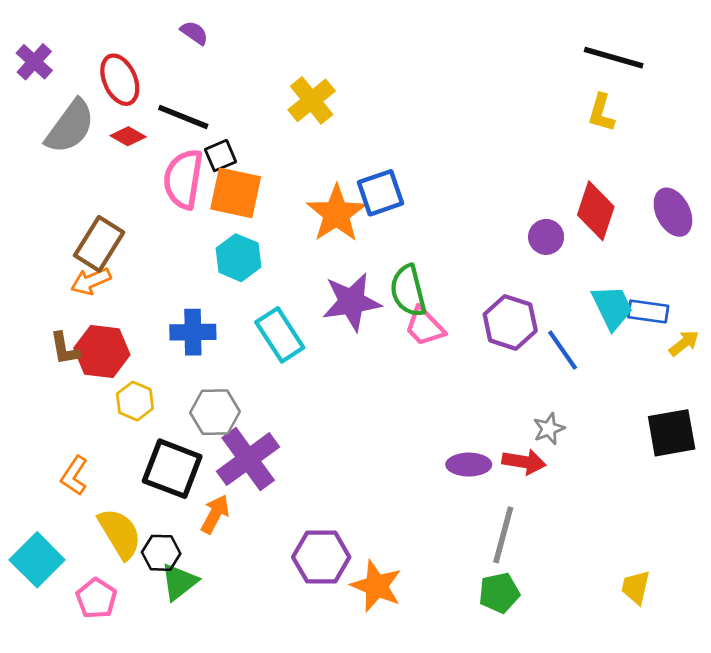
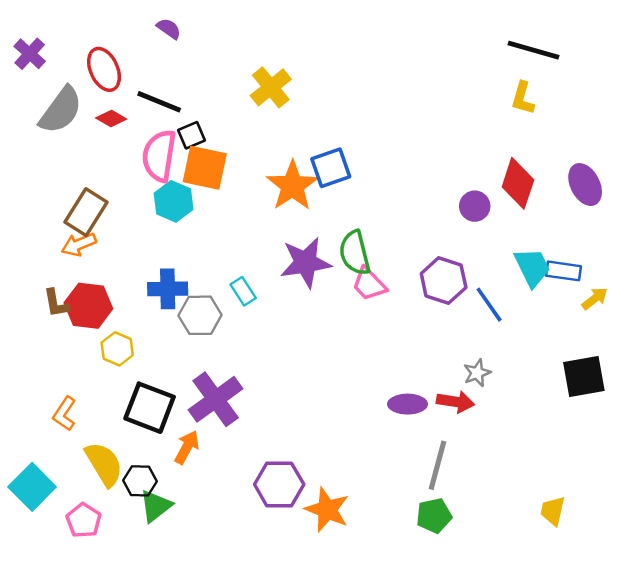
cyan hexagon: (238, 258) -> (174, 201), moved
cyan rectangle: (280, 335) -> (243, 291), size x0.6
gray hexagon: (215, 412) -> (200, 315), moved

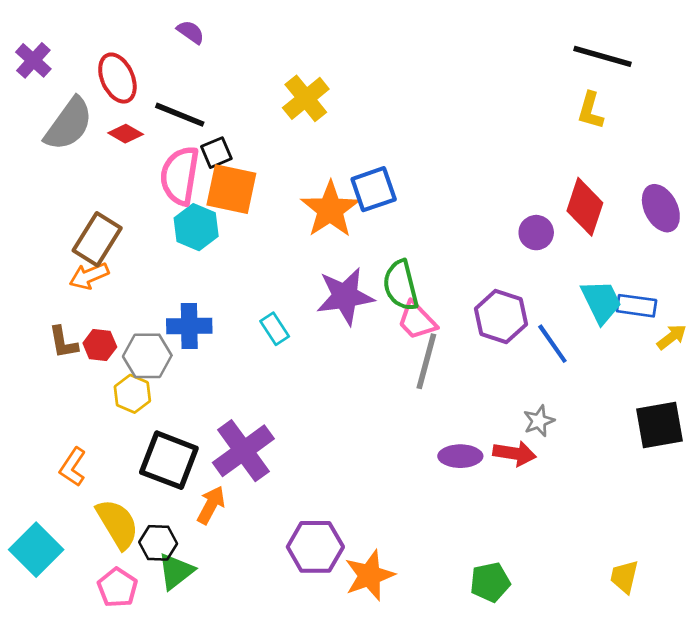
red hexagon: (88, 306) -> (100, 345), size x0.6
gray hexagon: (200, 315) -> (147, 356), moved
gray line: (438, 465) -> (426, 361), moved
orange star: (327, 510) -> (370, 575), turned 30
pink pentagon: (84, 520) -> (117, 588), moved

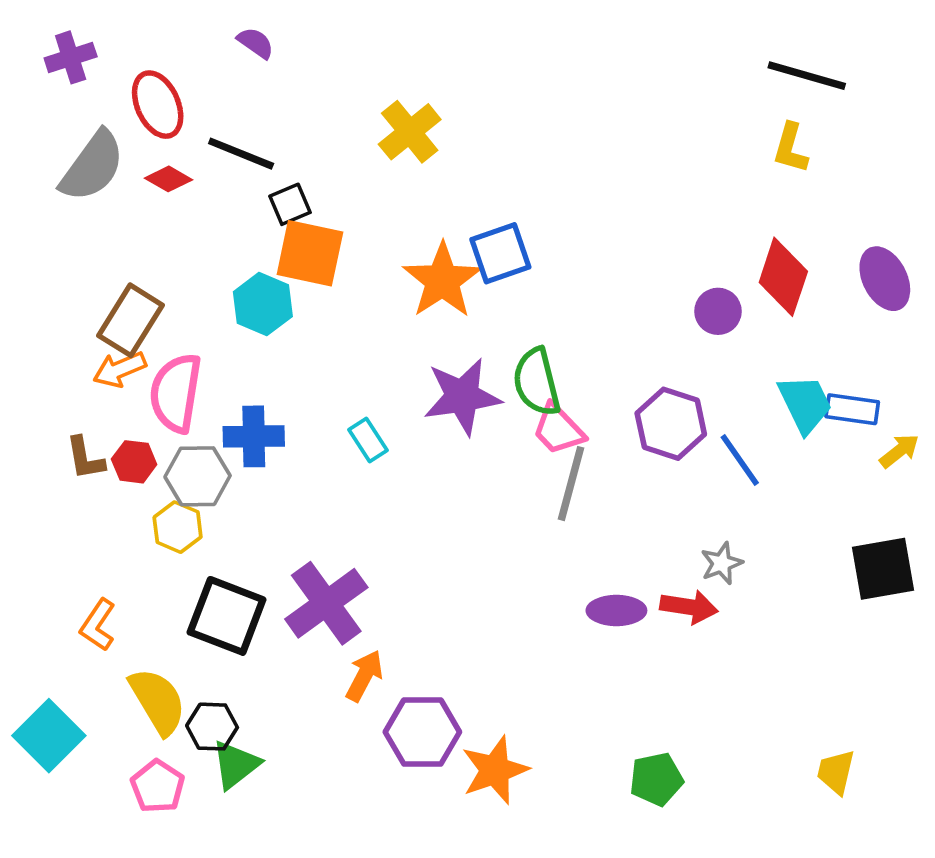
purple cross: (33, 60) -> (71, 57), moved, turned 30
pink semicircle: (180, 176) -> (176, 393), moved
orange arrow: (211, 505) -> (364, 676), moved

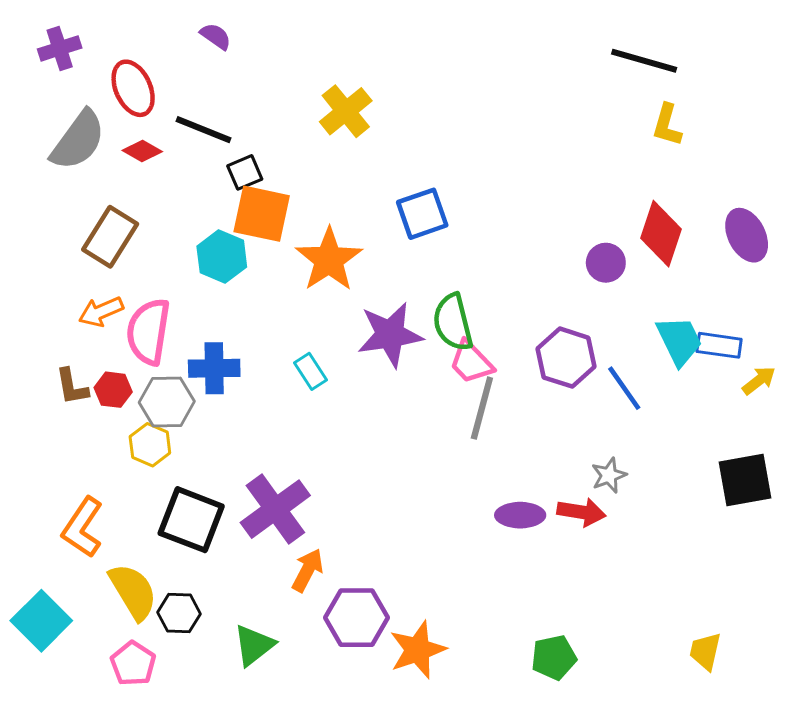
black line: (807, 76) -> (644, 61), moved
orange star: (442, 280) -> (329, 260), moved
brown rectangle: (130, 320) -> (110, 237), moved
orange L-shape: (98, 625) -> (83, 527), size x1.4
green triangle: (236, 765) -> (254, 645), moved

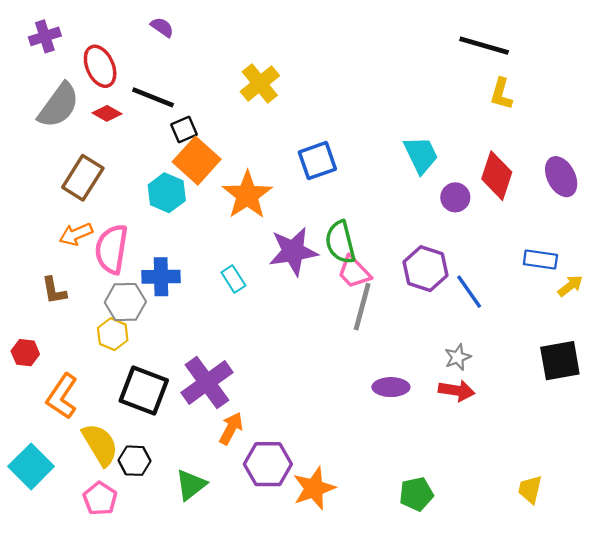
orange square: (262, 214) -> (197, 161), turned 30
cyan trapezoid: (679, 341) -> (421, 155), moved
red hexagon: (113, 390) -> (25, 353), moved
red arrow: (581, 512) -> (456, 391), moved

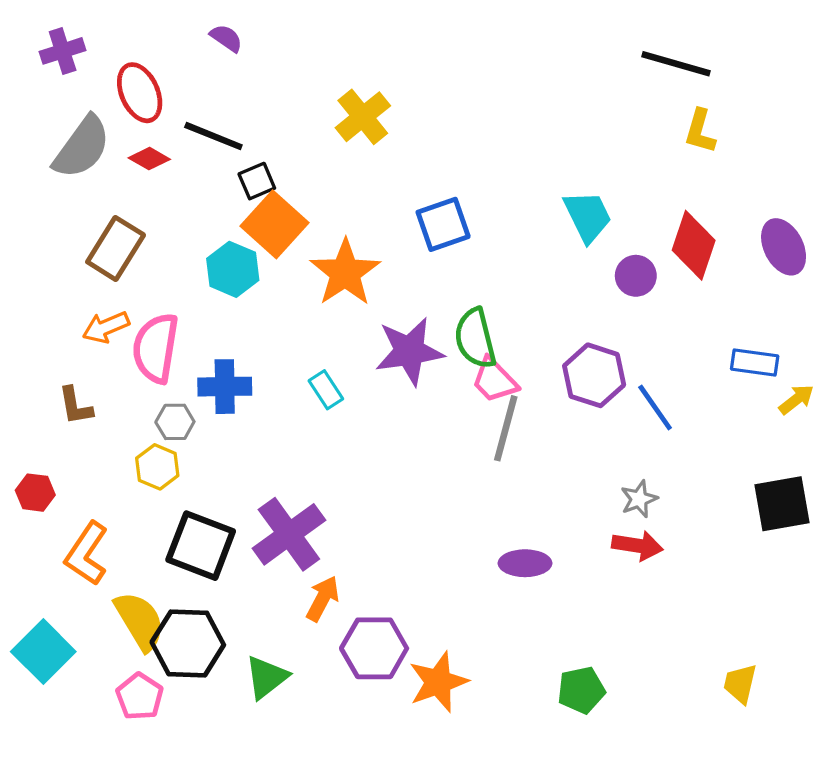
gray hexagon: (125, 302) -> (175, 422), size x0.7
purple ellipse: (391, 387) -> (525, 563), moved
black hexagon: (135, 461) -> (188, 643), size x1.6

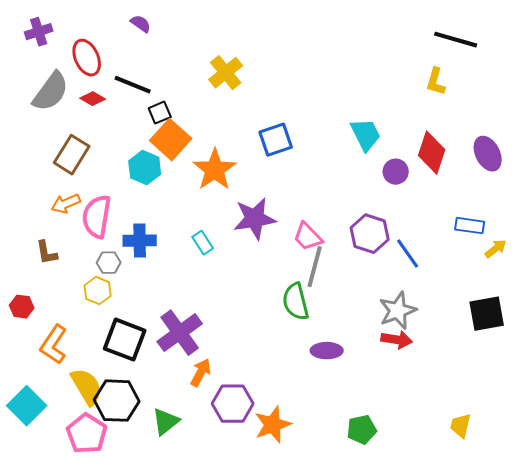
black line: (676, 64) -> (456, 40), moved
green semicircle: (475, 338) -> (296, 302), moved
gray star: (639, 499) -> (398, 311), size x1.6
pink pentagon: (140, 696) -> (87, 434), size x1.4

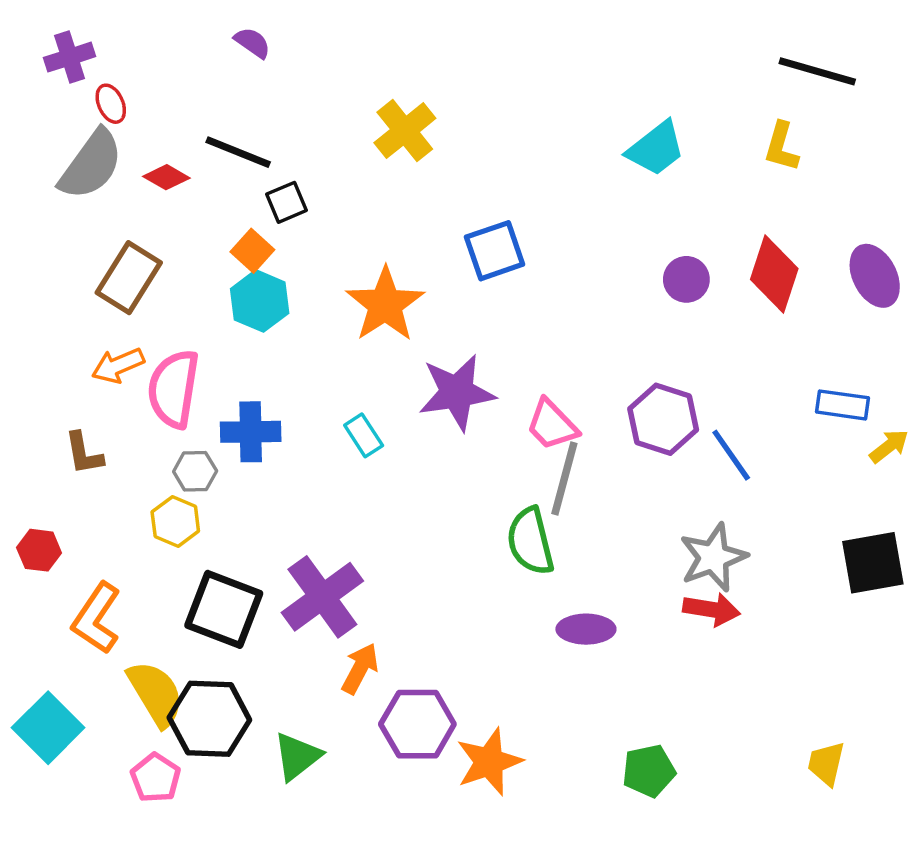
red ellipse: (87, 58) -> (111, 104), moved, size x0.6
cyan trapezoid: (366, 135) -> (656, 149), moved, turned 78
orange square: (171, 140) -> (252, 251), moved, size x0.6
purple circle: (396, 172) -> (686, 279), moved
pink pentagon: (87, 434) -> (156, 778), size x0.7

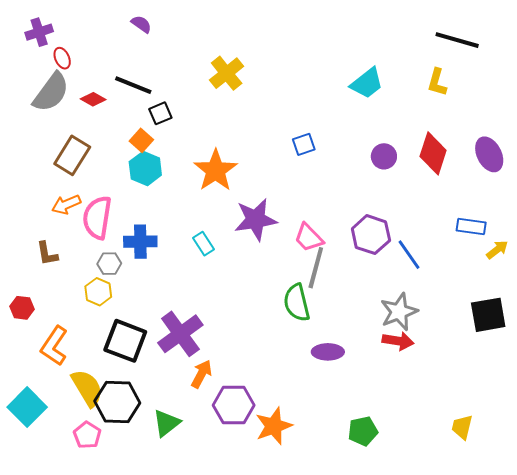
blue square: (495, 251) -> (304, 144), moved, size x0.7

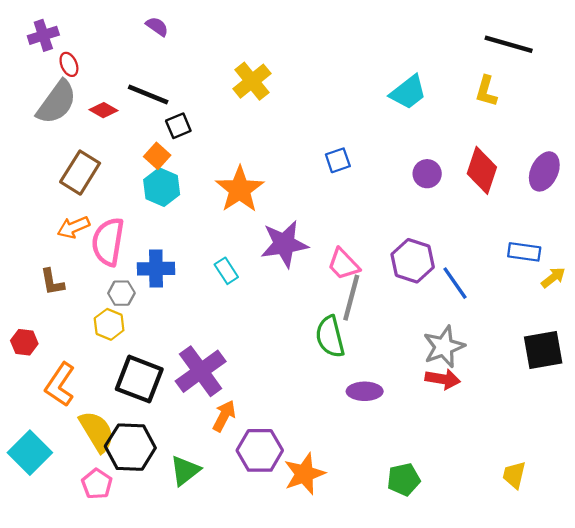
purple ellipse: (489, 154) -> (544, 171), turned 52

